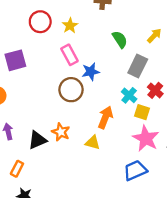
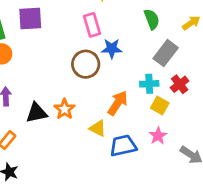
cyan cross: (129, 95) -> (149, 84), turned 35
pink star: (146, 138) -> (158, 136), size x0.6
blue trapezoid: (135, 170) -> (123, 146), moved

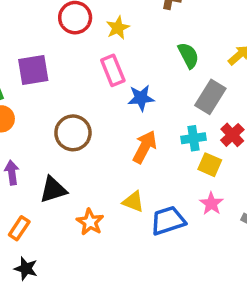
brown circle: (86, 64) -> (73, 133), moved
orange arrow: (118, 103) -> (145, 147), moved
orange star: (64, 109) -> (90, 222), moved

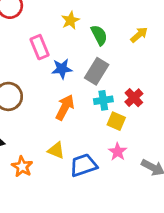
yellow star: (118, 28) -> (70, 20), moved
gray rectangle: (210, 97) -> (97, 71), moved

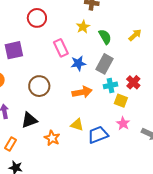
orange arrow: (65, 107) -> (82, 92), turned 54

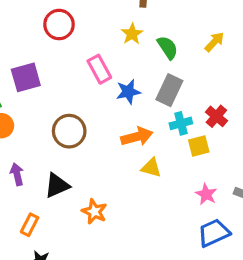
yellow square: (121, 101) -> (199, 146), turned -32
pink star: (123, 123) -> (206, 194), moved
yellow triangle: (77, 125) -> (151, 168), moved
blue trapezoid: (98, 135) -> (214, 233), moved

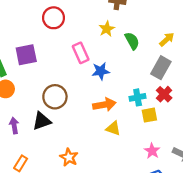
gray rectangle: (169, 90) -> (161, 68), moved
black triangle: (57, 186) -> (42, 121), moved

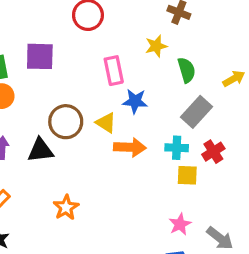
gray rectangle: (161, 68) -> (197, 112), moved
yellow triangle: (113, 128) -> (106, 123), moved

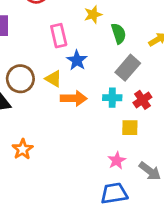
blue star: (135, 101) -> (77, 60), turned 30
yellow square: (187, 175) -> (130, 128), moved

